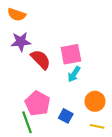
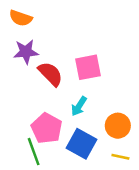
cyan arrow: (74, 74) -> (79, 106), moved
blue square: (66, 116) -> (82, 144), size x1.6

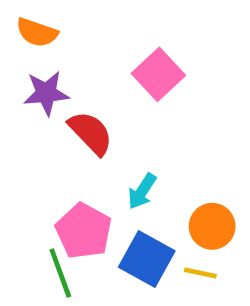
pink square: (88, 67) -> (158, 74), moved, turned -32
yellow line: (120, 157) -> (200, 273), moved

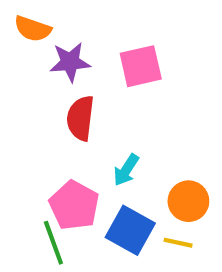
pink square: (158, 74) -> (141, 66), turned 30
purple star: (46, 93) -> (70, 62), moved
red semicircle: (91, 133) -> (80, 118), turned -129

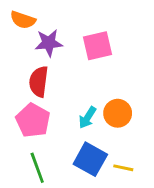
red semicircle: (80, 118) -> (39, 82), moved
orange circle: (188, 201) -> (118, 113), moved
pink pentagon: (74, 205) -> (33, 120), moved

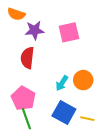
pink pentagon: (33, 120) -> (23, 98), moved

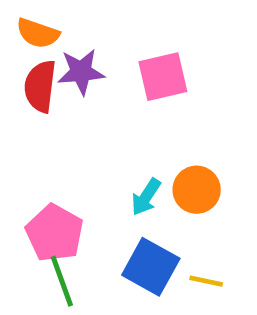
red semicircle: (27, 58) -> (40, 86), moved

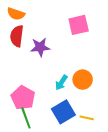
purple star: (81, 72) -> (40, 47), moved
pink square: (163, 77) -> (79, 25), moved
blue square: (151, 267) -> (63, 112), turned 30

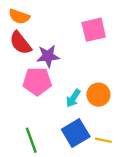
red semicircle: (17, 36) -> (20, 43), turned -45
pink pentagon: (23, 98) -> (37, 81), moved, turned -30

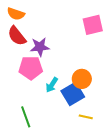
pink square: (94, 30) -> (93, 25), moved
cyan arrow: (73, 98) -> (52, 85), moved
blue square: (76, 133) -> (73, 94), moved

